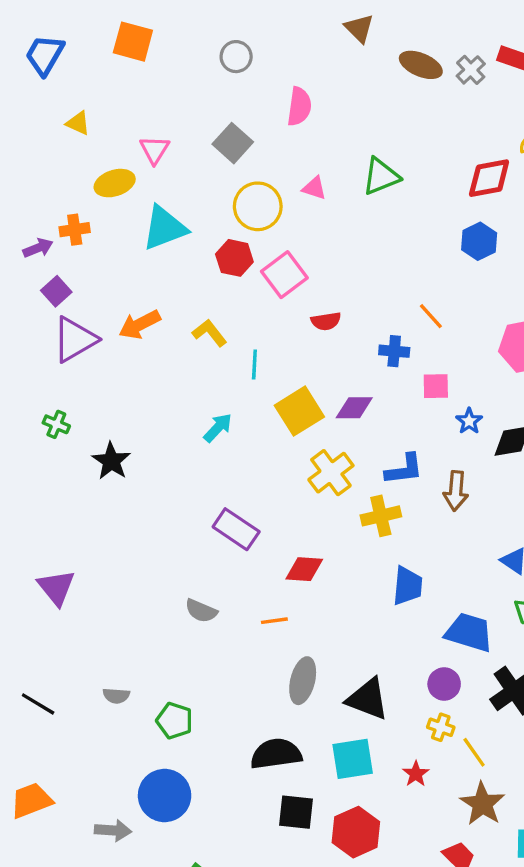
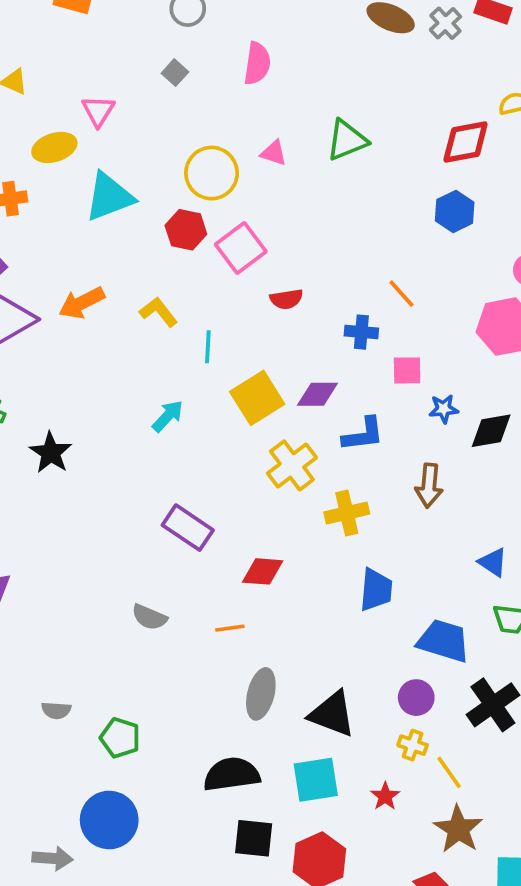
gray square: (233, 143) -> (175, 73), moved, size x0.6
blue star: (469, 421) -> (444, 409), turned 30
blue L-shape: (404, 469) -> (363, 434), moved

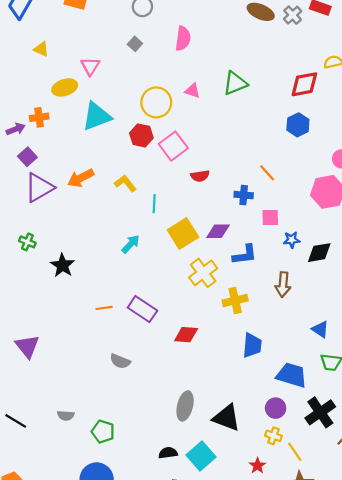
orange line: (230, 628) -> (104, 308), moved
black semicircle: (232, 774) -> (168, 453), size x0.6
cyan square: (316, 780) -> (201, 456), moved, turned -32

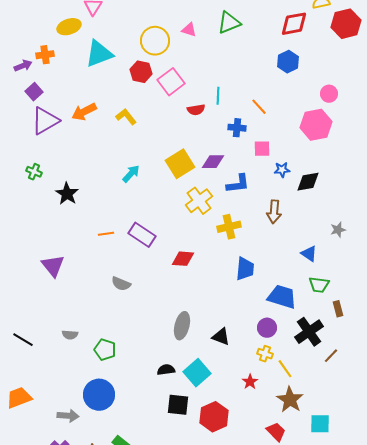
cyan line: (154, 204) -> (218, 96), moved
purple triangle: (27, 346) -> (53, 266), moved
black triangle: (227, 418) -> (221, 337), size x0.7

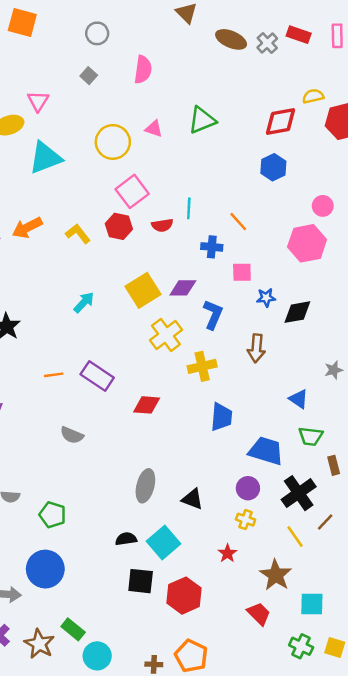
red hexagon: (141, 72) -> (119, 226), moved
blue L-shape: (238, 184) -> (213, 314), turned -60
yellow line: (285, 369) -> (295, 536), moved

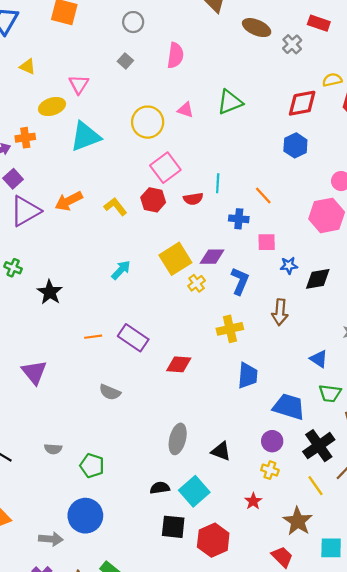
gray cross: (267, 43) -> (292, 44), moved
yellow cross: (166, 335) -> (197, 283), moved, size x0.6

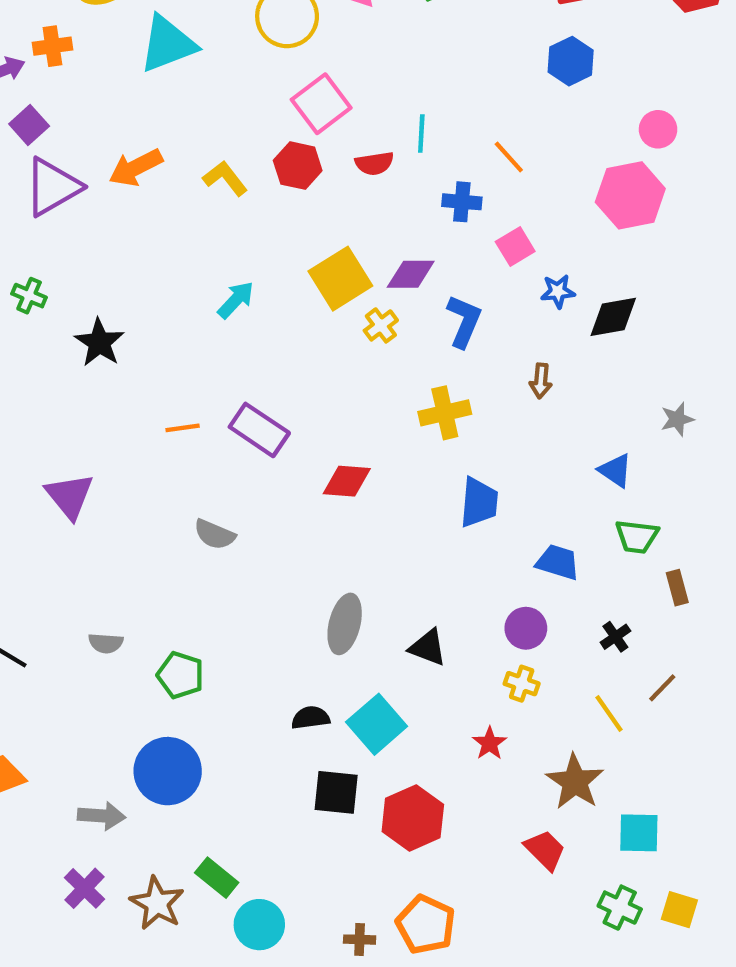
pink square: (267, 242) -> (515, 247), turned -30
brown arrow: (280, 312) -> (541, 381), size x0.7
blue trapezoid: (289, 407) -> (558, 562), size x0.7
black cross: (319, 446) -> (615, 637), size x0.5

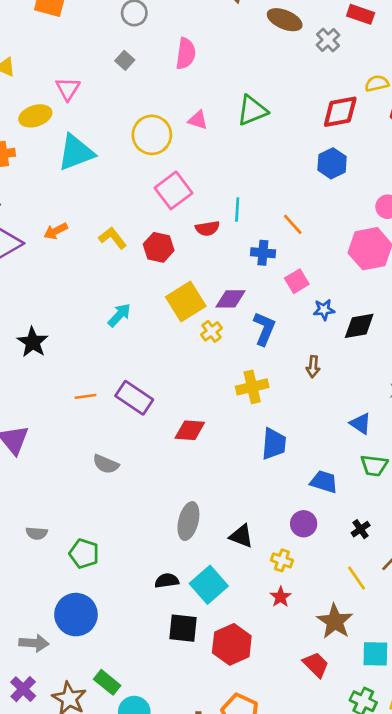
red hexagon: (298, 166) -> (159, 247), moved
orange arrow: (136, 168) -> (56, 231), size x0.7
yellow cross: (522, 684) -> (282, 560), moved

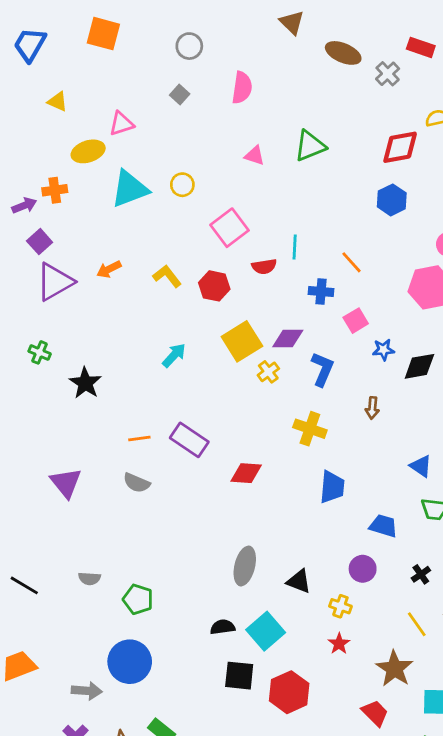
pink triangle: (68, 89) -> (121, 124), turned 40
yellow circle: (152, 135) -> (182, 185), moved, size x0.6
yellow cross: (252, 387) -> (310, 429), turned 32
gray semicircle: (106, 464) -> (137, 483), moved

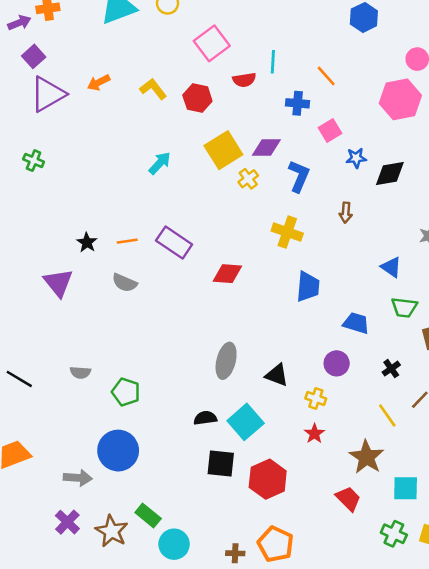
black star: (85, 383) -> (87, 242), moved, size x0.7

